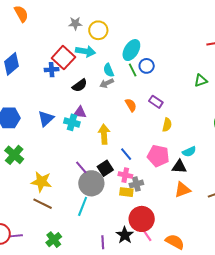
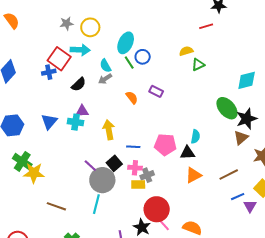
yellow semicircle: (167, 125) -> (186, 51), moved, turned -112
cyan semicircle: (189, 152) -> (195, 137), turned -48
blue line: (126, 154) -> (133, 147), turned -40
yellow star: (41, 182) -> (34, 173), moved

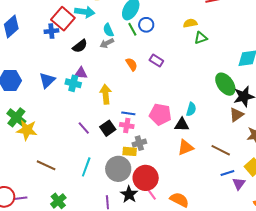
pink cross: (135, 168) -> (127, 126), moved
brown line: (229, 175) -> (221, 150), turned 48
gray circle: (102, 180) -> (118, 169), moved

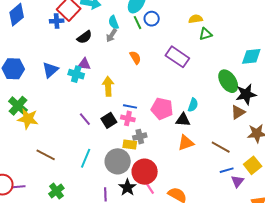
gray arrow: (107, 43) -> (111, 35), turned -32
purple rectangle: (156, 60) -> (177, 57), moved, size x1.6

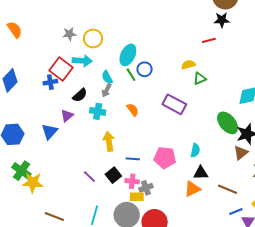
purple triangle: (84, 64) -> (67, 116), moved, turned -40
cyan cross: (76, 74) -> (98, 111), moved
pink cross: (128, 118) -> (132, 181), moved
black triangle: (183, 120) -> (201, 173), moved

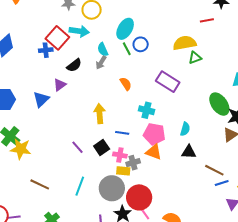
yellow semicircle: (188, 65) -> (185, 43), size x1.6
cyan cross: (98, 111) -> (147, 110), moved
orange triangle: (192, 189) -> (154, 152), moved, turned 42
blue line: (236, 211) -> (222, 183), moved

